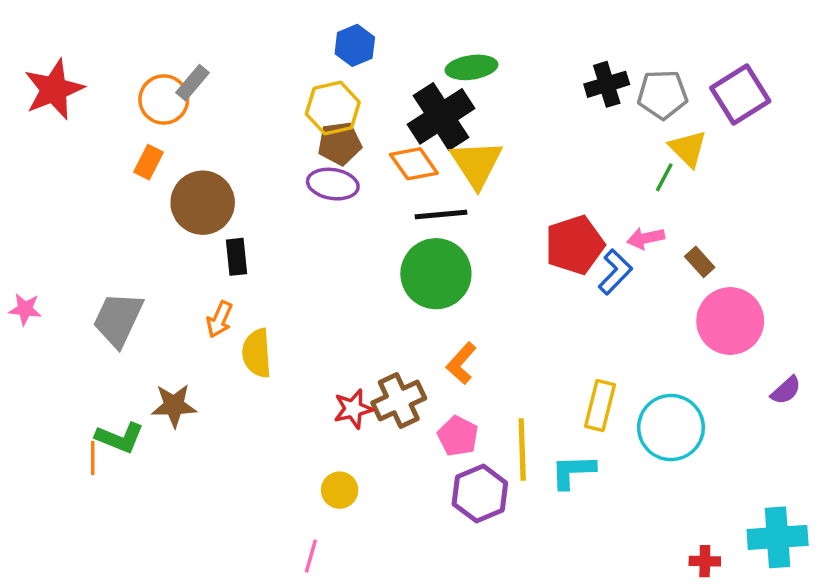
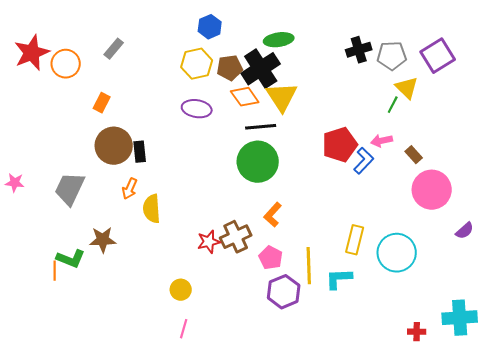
orange circle: (164, 100) -> (66, 64), moved
brown pentagon: (340, 143) -> (230, 68), moved
orange rectangle: (149, 162) -> (102, 103), moved
brown circle: (203, 203) -> (114, 146), moved
yellow circle: (340, 490) -> (181, 290), moved

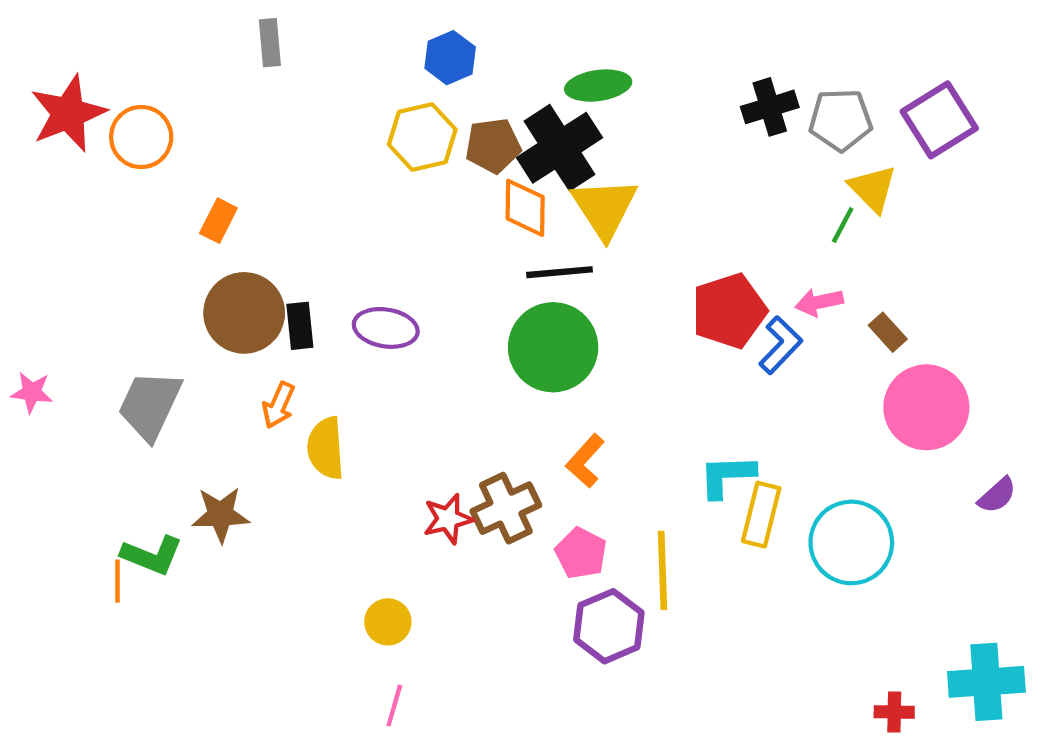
gray rectangle: (114, 49) -> (270, 43), moved, turned -45
orange diamond: (245, 97) -> (525, 208), turned 36
purple ellipse: (197, 109) -> (386, 328), moved
cyan L-shape: (339, 279) -> (727, 476), moved

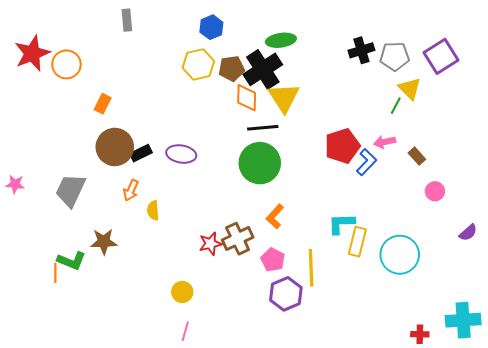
black rectangle: (300, 326) -> (141, 153), turned 70
pink circle: (926, 407) -> (435, 191), size x0.5
yellow semicircle: (326, 448) -> (153, 210), size x0.7

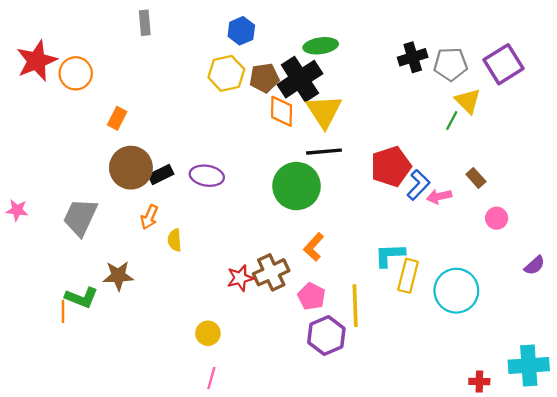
black line: (263, 128) -> (324, 152), moved
pink arrow: (385, 142) -> (439, 196), moved

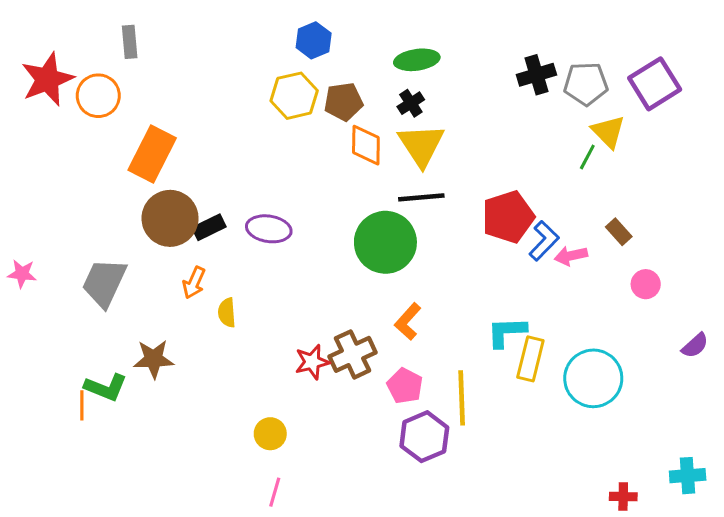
gray rectangle: (145, 23) -> (130, 42), moved
black cross: (300, 79) -> (411, 103), moved, size x0.5
orange rectangle: (117, 118) -> (152, 154), size x1.8
cyan cross: (529, 365) -> (688, 476), size x0.7

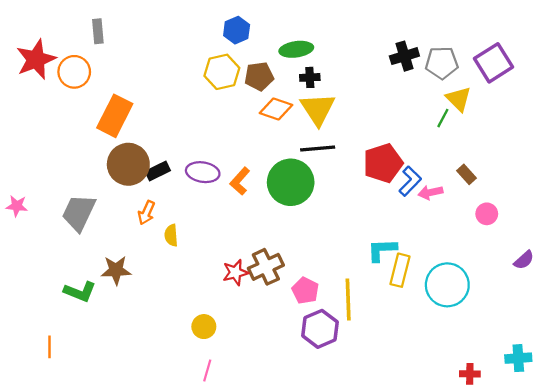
green ellipse: (417, 60) -> (296, 49), moved
black cross: (411, 103) -> (310, 77), turned 30
orange diamond: (366, 145) -> (276, 109), turned -72
orange L-shape: (408, 322) -> (240, 181), moved
orange line: (82, 405) -> (49, 347), moved

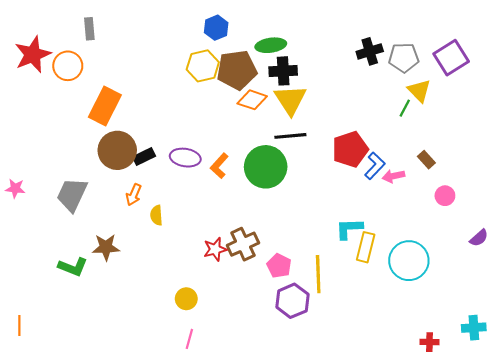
brown pentagon: (259, 76) -> (237, 70), size x1.5
black cross: (310, 77) -> (283, 71), size x1.5
orange line: (49, 347) -> (19, 326), moved

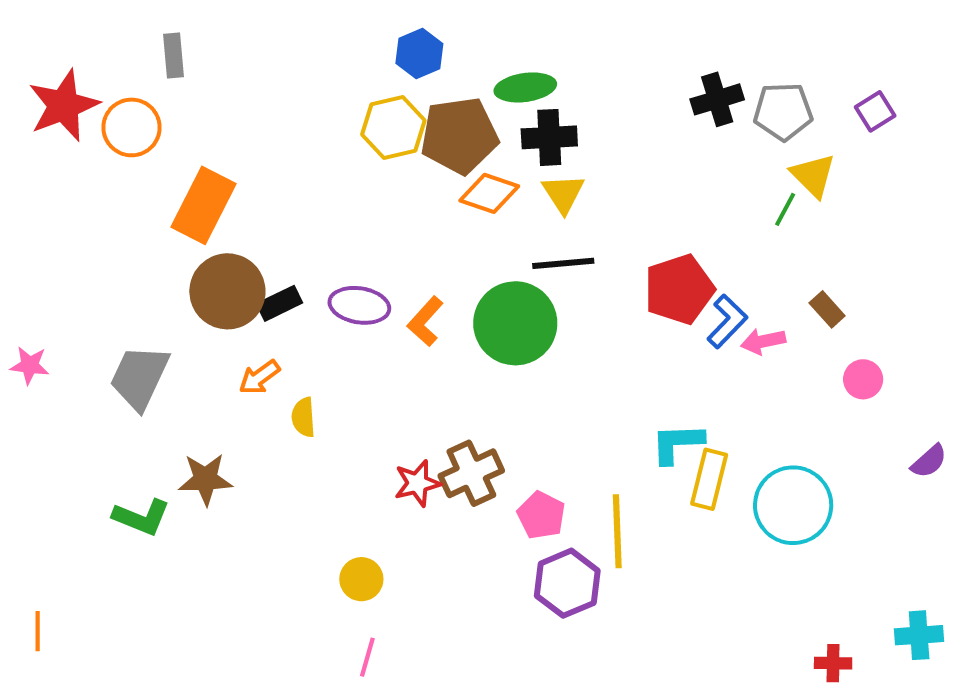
purple square: (451, 58) -> (875, 111), size x0.6
yellow triangle: (290, 100) -> (563, 193), size x0.7
orange arrow: (134, 195) -> (259, 377), turned 30

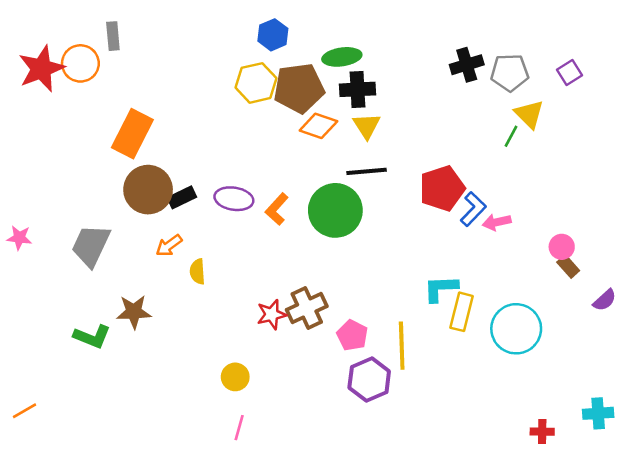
orange circle: (132, 127) -> (80, 63), moved
brown rectangle: (827, 309) -> (568, 266), moved
orange line: (38, 631) -> (24, 411), turned 60

